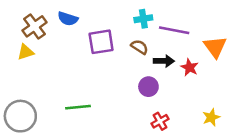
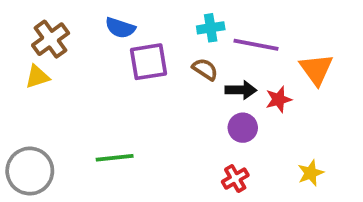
blue semicircle: (68, 19) -> (120, 28), moved
red star: (189, 67) -> (279, 99), turned 30
purple circle: (148, 87) -> (243, 128), moved

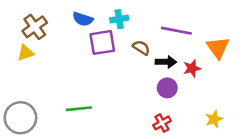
cyan cross: (211, 28) -> (119, 19), moved

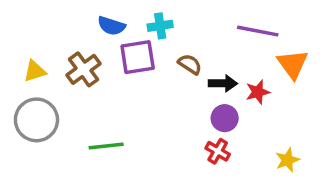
brown cross: (35, 27) -> (83, 69), moved
purple line: (176, 31) -> (258, 31), moved
gray circle: (20, 118) -> (36, 120), moved
red cross: (162, 123) -> (218, 151), moved, turned -30

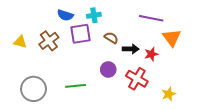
yellow triangle: (35, 71) -> (20, 42), turned 32
purple circle: (225, 118) -> (108, 69), moved
gray circle: (36, 120) -> (34, 89), moved
green line: (106, 146) -> (75, 86), moved
red cross: (218, 151) -> (137, 79), moved, size x1.5

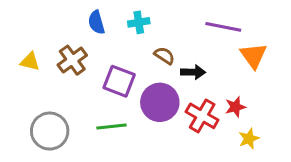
blue semicircle: (65, 15) -> (96, 22), turned 56
purple square: (81, 34) -> (119, 81), moved, turned 30
red star: (151, 54) -> (235, 107), moved
purple circle: (108, 69) -> (160, 102), size x1.6

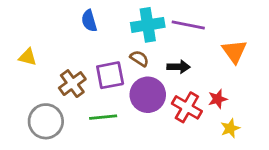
cyan cross: (139, 22) -> (148, 25), moved, size x1.6
purple line: (223, 27) -> (188, 25), moved
brown semicircle: (164, 56) -> (139, 58), moved
brown cross: (72, 60) -> (72, 84), moved
purple square: (119, 81) -> (110, 75), turned -32

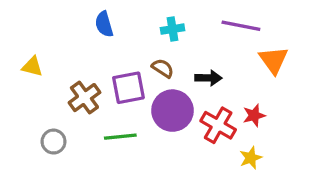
cyan cross: (148, 25) -> (172, 29), size x0.6
purple line: (188, 25) -> (241, 26), moved
gray circle: (46, 121) -> (54, 142), size x0.6
yellow star: (230, 128) -> (251, 158), moved

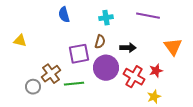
orange triangle: (274, 60) -> (173, 47), moved
brown semicircle: (163, 68) -> (100, 42), turned 72
brown cross: (84, 98) -> (51, 74), moved

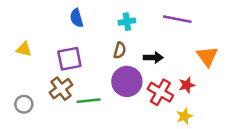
purple square: (79, 54) -> (69, 59), moved
gray circle: (33, 87) -> (24, 104), moved

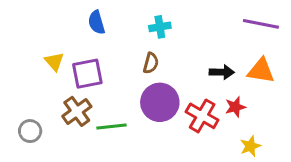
purple line: (177, 19) -> (261, 24), moved
yellow triangle: (24, 49) -> (54, 62), moved, turned 35
orange triangle: (207, 56) -> (261, 71), turned -45
black arrow: (153, 57) -> (222, 72), moved
yellow star: (184, 116) -> (250, 146), moved

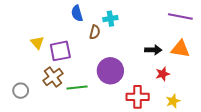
blue semicircle: (96, 22) -> (77, 13), moved
brown semicircle: (151, 63) -> (95, 32), moved
red cross: (202, 116) -> (138, 97), moved, turned -30

